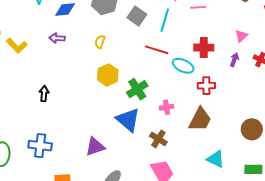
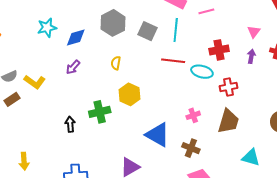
purple arrow: (57, 38) -> (73, 67), turned -42
green cross: (137, 89) -> (100, 112), moved, turned 30

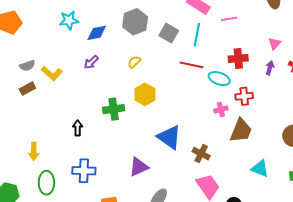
yellow semicircle: (116, 63) -> (134, 62), turned 32
pink cross: (193, 115) -> (221, 109), moved
black arrow: (70, 124) -> (78, 128), moved

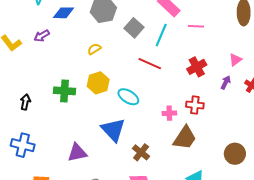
red cross: (238, 59) -> (197, 67), turned -36
purple arrow: (91, 62) -> (42, 36), moved
cyan ellipse: (219, 79) -> (128, 97), moved

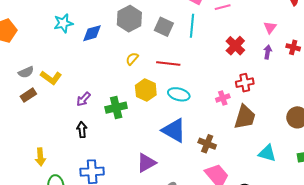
purple arrow: (42, 36) -> (83, 99), moved
red line: (150, 64) -> (168, 64), moved

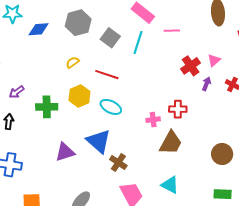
red cross: (235, 46) -> (191, 66), moved
brown cross: (207, 144) -> (118, 163), moved
cyan triangle: (267, 153) -> (170, 185), moved
purple triangle: (146, 163) -> (65, 152), moved

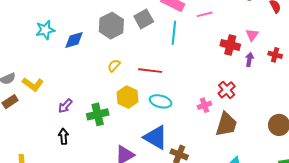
gray square: (110, 38) -> (144, 19), moved, turned 36
red cross: (191, 66) -> (230, 45), turned -30
red cross: (178, 109) -> (227, 90), turned -30

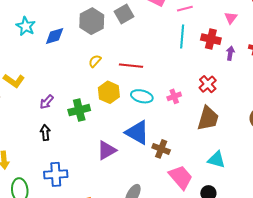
cyan star: (45, 30) -> (26, 26), turned -30
cyan line: (174, 33) -> (182, 36), moved
pink triangle: (252, 35) -> (231, 18), moved
pink cross: (204, 105) -> (174, 96), moved

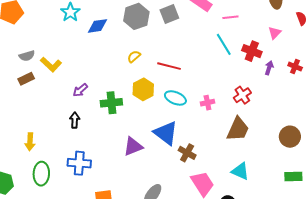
cyan line: (182, 36) -> (224, 44), turned -45

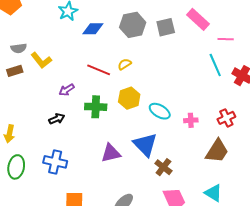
red line: (169, 66) -> (99, 70), moved
black arrow: (75, 120) -> (57, 119), turned 56

